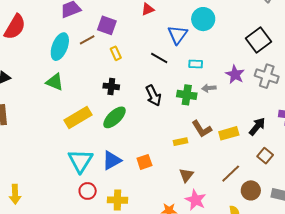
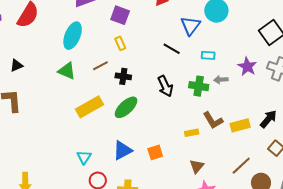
brown line: (87, 40) -> (100, 66), moved
yellow rectangle: (116, 53) -> (120, 43), moved
cyan triangle: (80, 161) -> (84, 157), moved, size x0.6

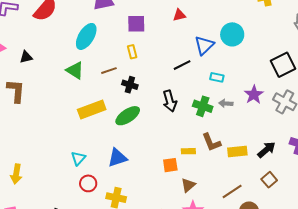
purple square: (120, 15) -> (136, 24), turned -30
black line: (172, 49) -> (182, 65), turned -66
orange square: (155, 152) -> (170, 165), moved

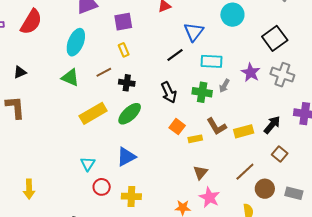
cyan circle: (232, 34) -> (232, 15), moved
cyan rectangle: (217, 77) -> (211, 61), size x1.5
gray arrow: (226, 103) -> (224, 86), turned -56
orange square: (170, 165) -> (177, 127), moved, turned -35

